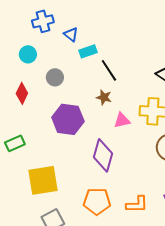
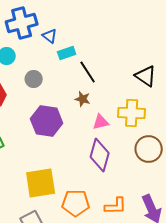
blue cross: (43, 21) -> (22, 23), size x1.4
purple diamond: (103, 155) -> (100, 155), moved
yellow square: (43, 180) -> (41, 183), moved

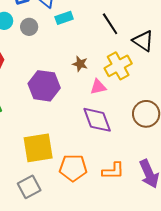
black line: (88, 72) -> (110, 24), moved
gray circle: (34, 79) -> (29, 27), moved
yellow cross: (132, 113) -> (118, 66), moved, turned -32
purple diamond: (100, 155) -> (97, 120), turned -36

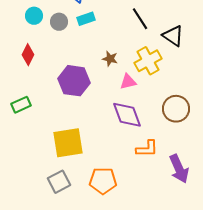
cyan rectangle: (64, 18) -> (86, 19), moved
orange pentagon: (73, 168) -> (103, 181), moved
orange L-shape: (113, 171) -> (147, 149), moved

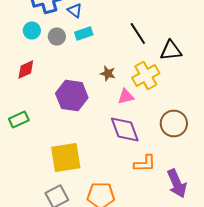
black triangle: (173, 36) -> (171, 50), turned -40
red diamond: (28, 55) -> (26, 70), turned 40

